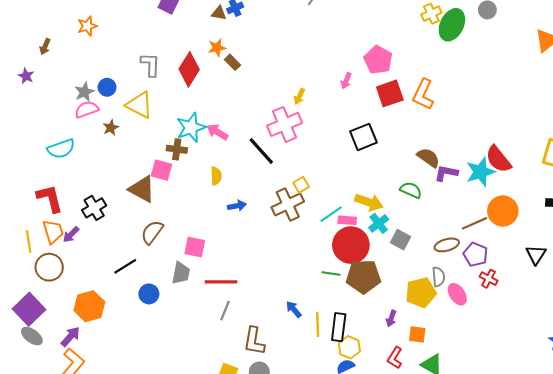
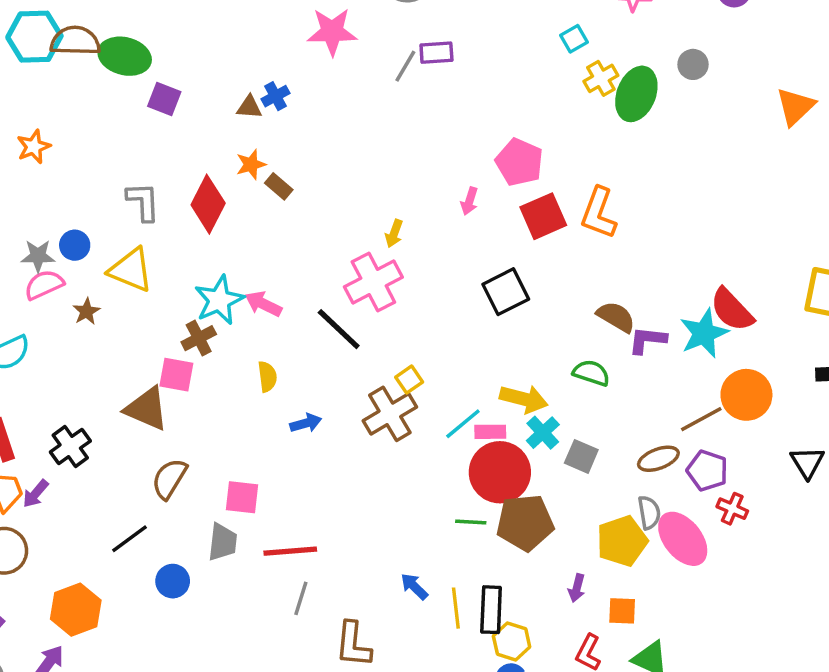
gray star: (84, 92) -> (38, 256), turned 30
brown cross: (177, 149) -> (199, 338), turned -30
pink ellipse: (457, 294) -> (683, 539), size x1.5

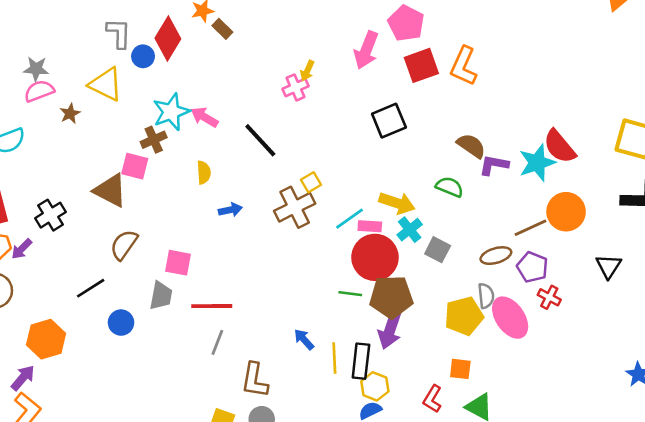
pink arrow: (469, 201) -> (366, 50), size x1.8
blue circle: (75, 245) -> (143, 56), moved
pink cross: (373, 282) -> (296, 87), moved, size x0.6
purple arrow: (577, 588) -> (390, 330), moved, size x1.8

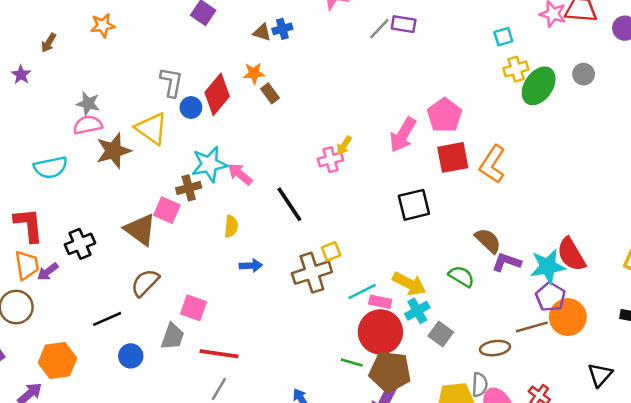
brown star: (70, 113) -> (113, 151), size x1.8
purple pentagon: (532, 267) -> (550, 297), moved

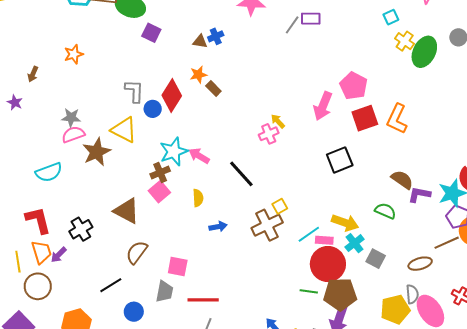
yellow cross: (516, 69) -> (405, 41), turned -30
yellow arrow: (344, 145) -> (278, 121), turned 112
pink square: (167, 210) -> (159, 192), moved, turned 35

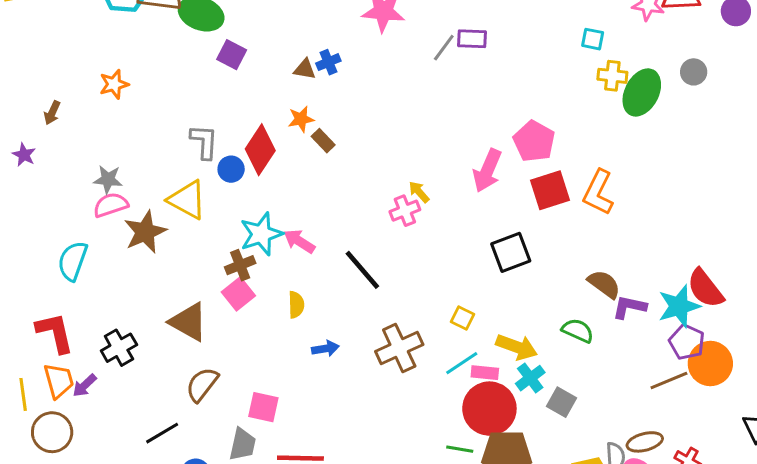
cyan square: (391, 17) -> (593, 39), turned 35
yellow cross: (405, 41) -> (612, 76), turned -30
cyan semicircle: (49, 172) -> (73, 261), turned 128
yellow square: (280, 206) -> (463, 318), moved, turned -35
brown ellipse: (420, 264) -> (645, 442), moved

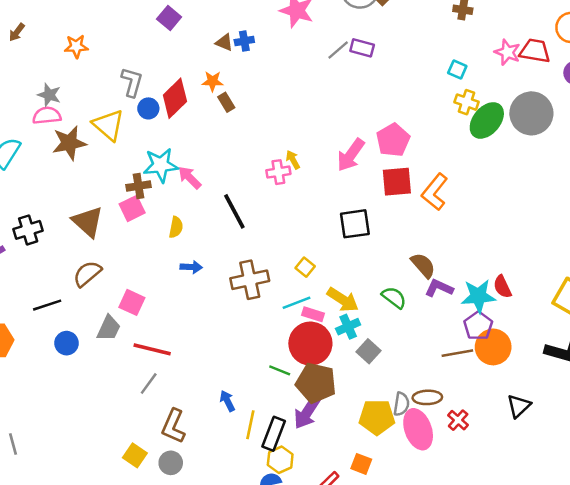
gray circle: (694, 72) -> (531, 113), size x2.0
orange star: (114, 84) -> (76, 46), moved
red semicircle: (705, 288) -> (502, 287), size x0.7

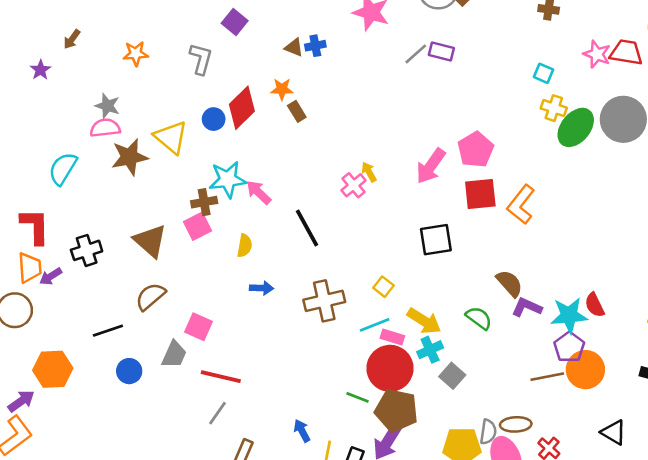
gray L-shape: (132, 82) -> (201, 59), moved
pink cross: (278, 172) -> (354, 185), turned -30
black triangle: (519, 406) -> (614, 432), turned -45

